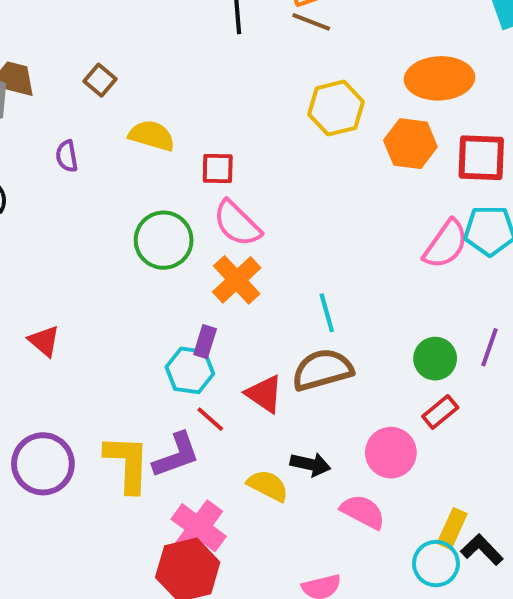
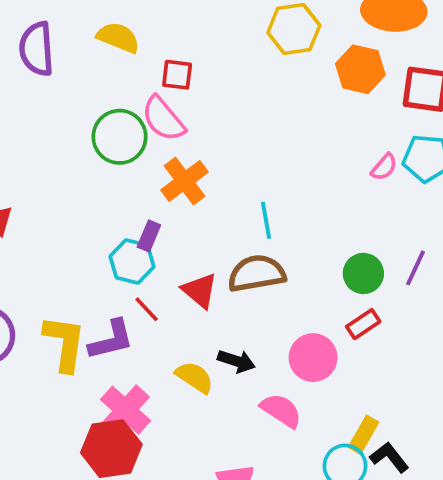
purple semicircle: (67, 156) -> (37, 49), size x1.8
pink semicircle: (237, 224) -> (163, 119), moved
pink semicircle: (446, 244) -> (384, 167), size x0.6

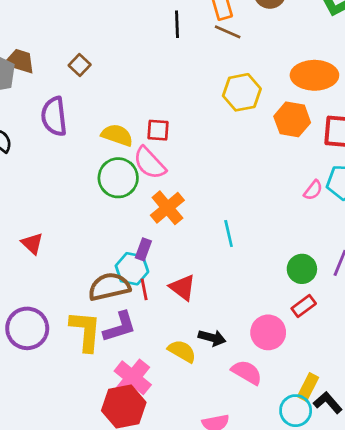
yellow semicircle: (118, 38) -> (117, 135), moved
brown semicircle: (257, 273) -> (109, 287), moved
red line: (147, 309) -> (144, 289), moved, turned 35

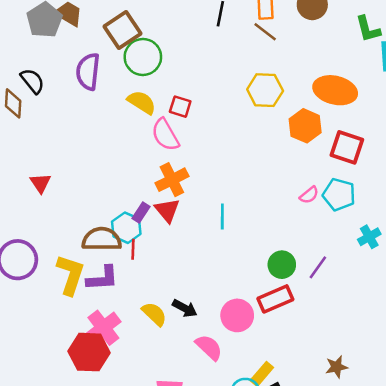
brown square: (80, 65) -> (123, 30), size x1.8
green circle: (118, 178) -> (143, 57), moved
red triangle: (183, 287) -> (167, 210), moved
red rectangle: (304, 306) -> (275, 299), size x1.5

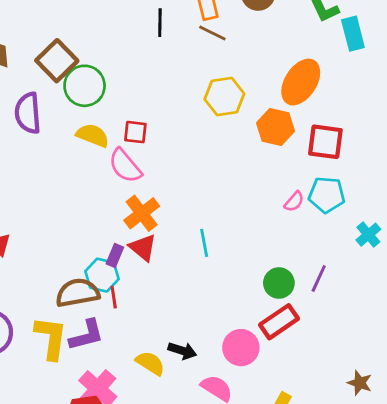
orange ellipse: (335, 90) -> (301, 82), turned -60
brown star: (337, 367) -> (360, 383), turned -30

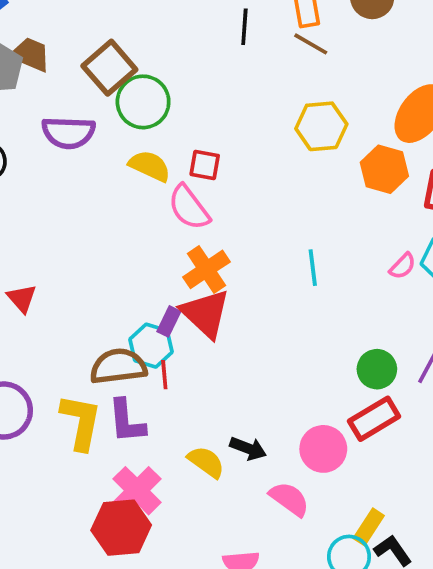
purple semicircle: (28, 113) -> (68, 133), turned -87
cyan line: (204, 243) -> (313, 268), moved
red triangle: (143, 248) -> (205, 313), size x1.4
purple L-shape: (87, 335) -> (127, 421), turned 96

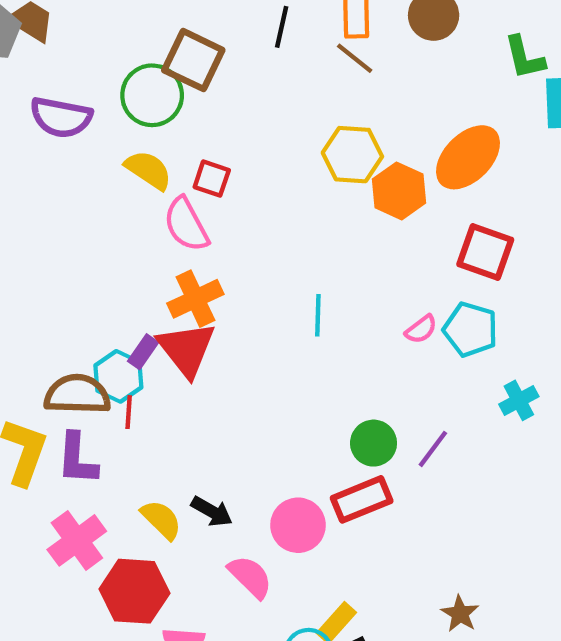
brown square: (109, 68) -> (193, 60), moved, turned -32
orange hexagon: (384, 169) -> (399, 191), moved
red hexagon: (121, 528) -> (134, 591), moved

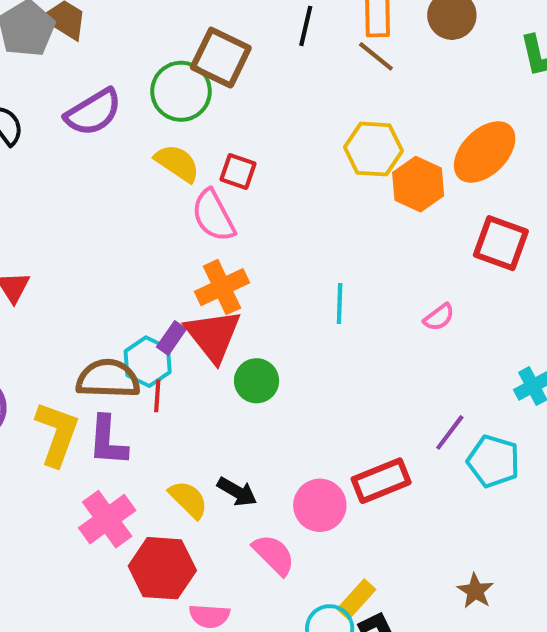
purple semicircle: (61, 117) -> (93, 112), turned -42
cyan pentagon: (470, 329) -> (493, 461), moved
green circle: (374, 443) -> (257, 381), moved

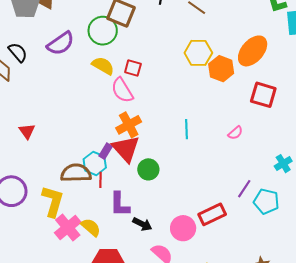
purple L-shape: (108, 441) -> (120, 204), moved
yellow semicircle: (188, 499) -> (91, 227), moved
pink cross: (107, 519) -> (68, 228), moved

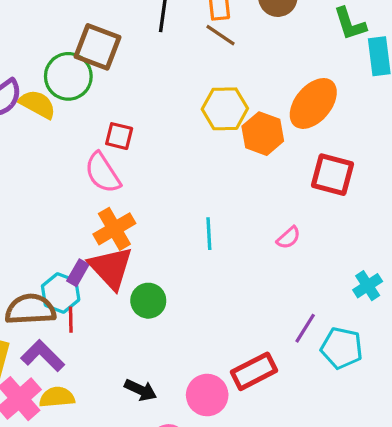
yellow semicircle: (103, 66) -> (38, 104), moved
purple L-shape: (120, 204) -> (43, 356), moved, turned 136
yellow semicircle: (91, 227) -> (57, 397), turned -45

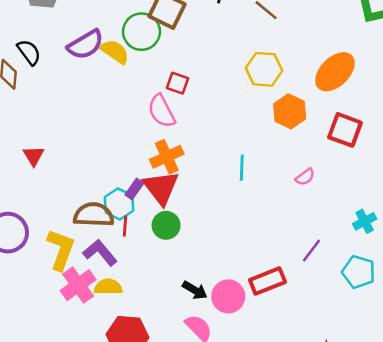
orange hexagon: (263, 134) -> (290, 111), moved
green circle: (148, 301) -> (166, 225), moved
cyan pentagon: (342, 348) -> (359, 272), moved
black arrow: (140, 390) -> (195, 290), moved

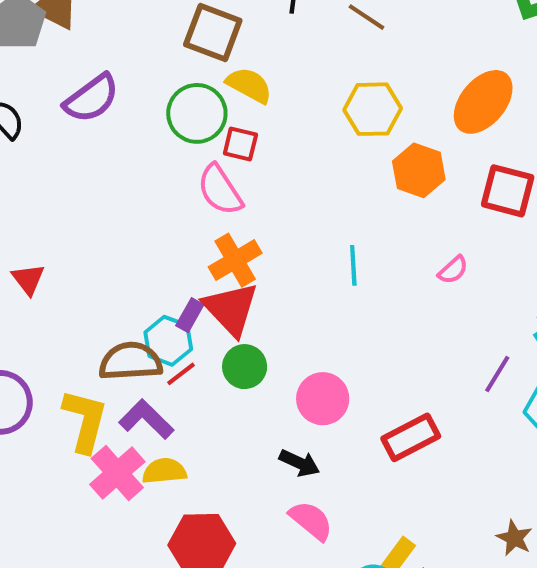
green circle: (141, 32) -> (197, 113), moved
yellow semicircle: (115, 52) -> (249, 85), moved
red line: (125, 226) -> (181, 374), turned 54
purple line: (312, 251) -> (497, 374), moved
pink circle: (228, 296) -> (323, 399), moved

